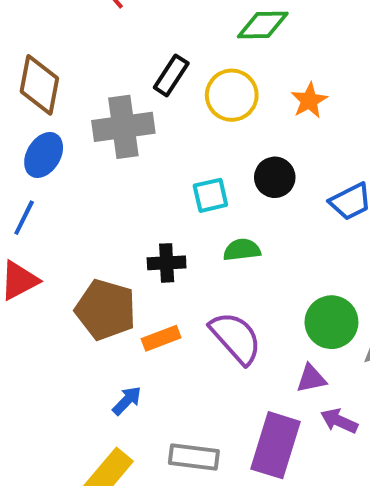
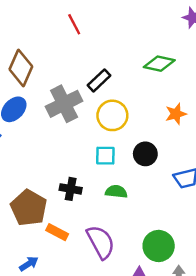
yellow circle: (232, 95) -> (112, 115), moved
gray cross: (123, 127) -> (64, 104), turned -32
orange rectangle: (161, 338) -> (57, 232), turned 35

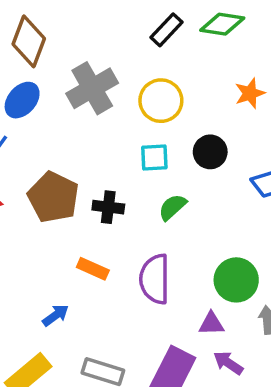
black rectangle: (99, 80) -> (166, 30), moved
green semicircle: (116, 192) -> (172, 207), turned -45
brown pentagon: (29, 208) -> (53, 197), moved
purple semicircle: (101, 242) -> (155, 279), turned -148

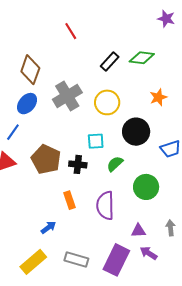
black circle: (210, 152) -> (136, 132), size x1.4
cyan square: (154, 158) -> (96, 141), moved
orange rectangle: (93, 269) -> (70, 200), turned 48
green circle: (236, 280) -> (146, 187), moved

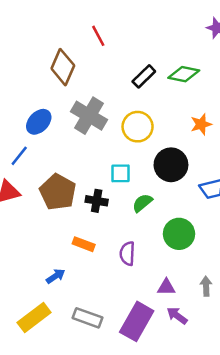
brown diamond: (30, 70) -> (63, 67), moved
gray cross: (67, 96) -> (89, 116), turned -32
orange rectangle: (70, 200) -> (84, 244), turned -54
purple semicircle: (105, 205) -> (127, 254), size x0.7

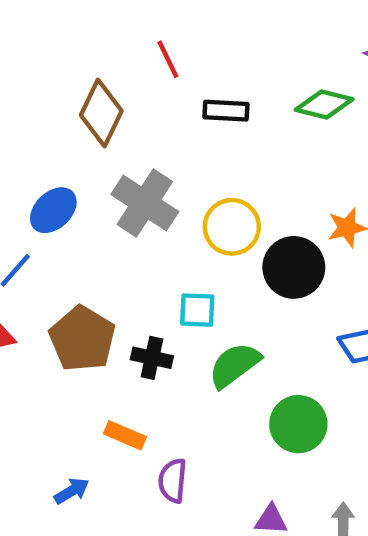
green diamond: (184, 74) -> (324, 104), moved
black rectangle: (144, 76) -> (226, 111), moved, turned 45
black circle: (171, 165) -> (294, 267), moved
green semicircle: (142, 203) -> (235, 365), size x1.4
purple semicircle: (127, 254) -> (173, 481), moved

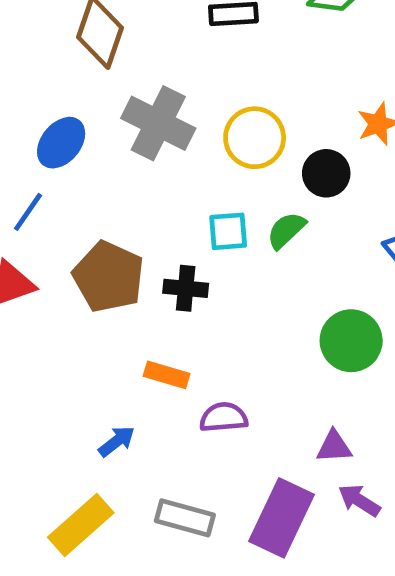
black circle: (294, 267) -> (326, 173), size x0.7
green semicircle: (235, 365) -> (286, 230), moved, size x0.7
purple semicircle: (173, 481) -> (224, 417), turned 87

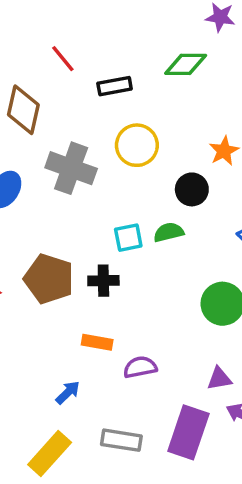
yellow circle: (255, 138) -> (137, 145), moved
green semicircle: (286, 230) -> (169, 232), turned 36

